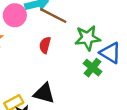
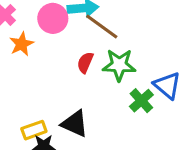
green star: (88, 38) -> (119, 65), moved

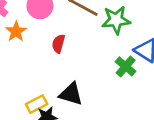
red semicircle: (85, 63) -> (58, 44), moved
green star: (119, 65) -> (116, 20), moved

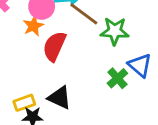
orange star: (16, 31) -> (33, 26), moved
red semicircle: (58, 44) -> (54, 46), size x1.6

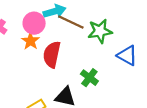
green cross: (117, 78) -> (89, 78), moved

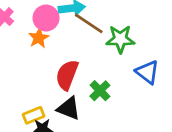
red semicircle: (52, 54) -> (67, 75), moved

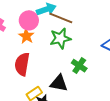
green star: (120, 39) -> (60, 38), moved
red semicircle: (67, 75) -> (22, 64), moved

